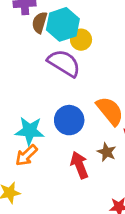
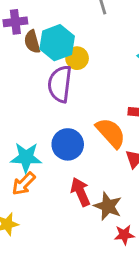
brown semicircle: (40, 23) -> (32, 42), turned -30
purple semicircle: (64, 63) -> (60, 84), turned -112
brown star: (107, 152) -> (108, 206), moved, size x1.4

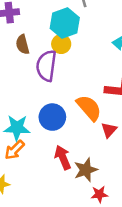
brown semicircle: (32, 42) -> (23, 44), moved
cyan hexagon: (57, 43) -> (65, 23), moved
brown star: (108, 206) -> (86, 170), turned 30

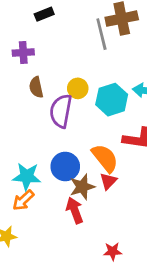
cyan hexagon: (65, 23) -> (112, 100), moved
red triangle: (109, 130) -> (108, 181), moved
brown star: (86, 170) -> (82, 187), moved

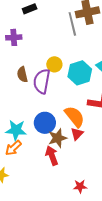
brown semicircle: (36, 87) -> (22, 74), moved

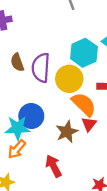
yellow circle: (54, 64) -> (69, 79), moved, size x1.5
blue circle: (45, 123) -> (31, 116), moved
red arrow: (52, 156) -> (53, 166), moved

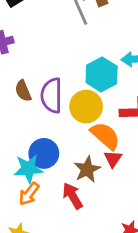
red arrow: (53, 166) -> (73, 196), moved

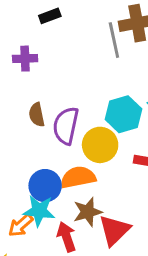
orange semicircle: (105, 136) -> (78, 177), moved, turned -64
red triangle: (113, 159) -> (114, 230), moved, size x1.6
cyan star: (28, 169) -> (39, 211), moved

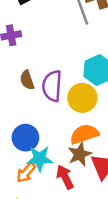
orange semicircle: (78, 177) -> (84, 134), moved
blue circle: (45, 186) -> (25, 138), moved

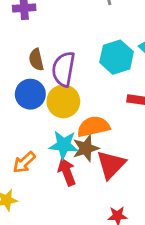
yellow circle: (82, 98) -> (63, 101), moved
blue circle: (25, 138) -> (30, 94), moved
cyan star: (40, 159) -> (64, 145), moved

